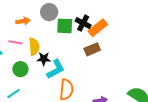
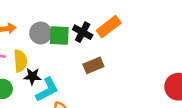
gray circle: (49, 12) -> (41, 33), moved
orange rectangle: (98, 28) -> (109, 27), moved

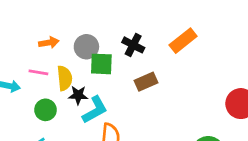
orange rectangle: (109, 27) -> (183, 41), moved
green square: (59, 35) -> (101, 64), moved

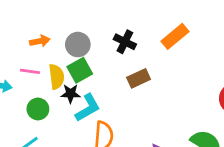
green square: (101, 64) -> (80, 70), moved, turned -30

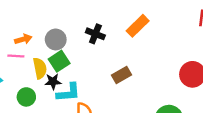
pink line: (30, 71) -> (16, 56), moved
brown rectangle: (139, 78) -> (122, 75), moved
cyan L-shape: (88, 108) -> (68, 92), turned 30

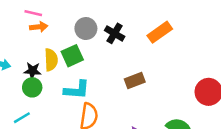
gray circle: (56, 39) -> (86, 29), moved
pink line: (16, 56) -> (33, 13), moved
black star: (53, 82) -> (32, 71), moved

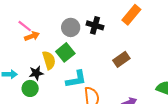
pink line: (33, 13) -> (25, 26), turned 40
green circle: (32, 87) -> (30, 88), moved

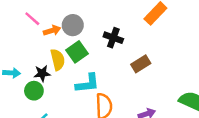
black cross: (95, 25) -> (113, 38), moved
gray circle: (71, 27) -> (73, 25), moved
orange arrow: (32, 36) -> (52, 30), moved

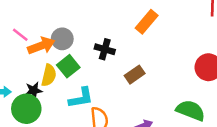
orange arrow: (52, 30) -> (41, 46), size x1.5
yellow semicircle: (58, 60) -> (49, 75), turned 30
green circle: (34, 91) -> (26, 109), size x1.5

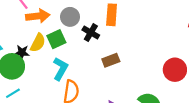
orange rectangle: (147, 22) -> (112, 15), moved, turned -50
gray circle: (62, 39) -> (70, 17), moved
cyan L-shape: (81, 98) -> (60, 69), turned -65

